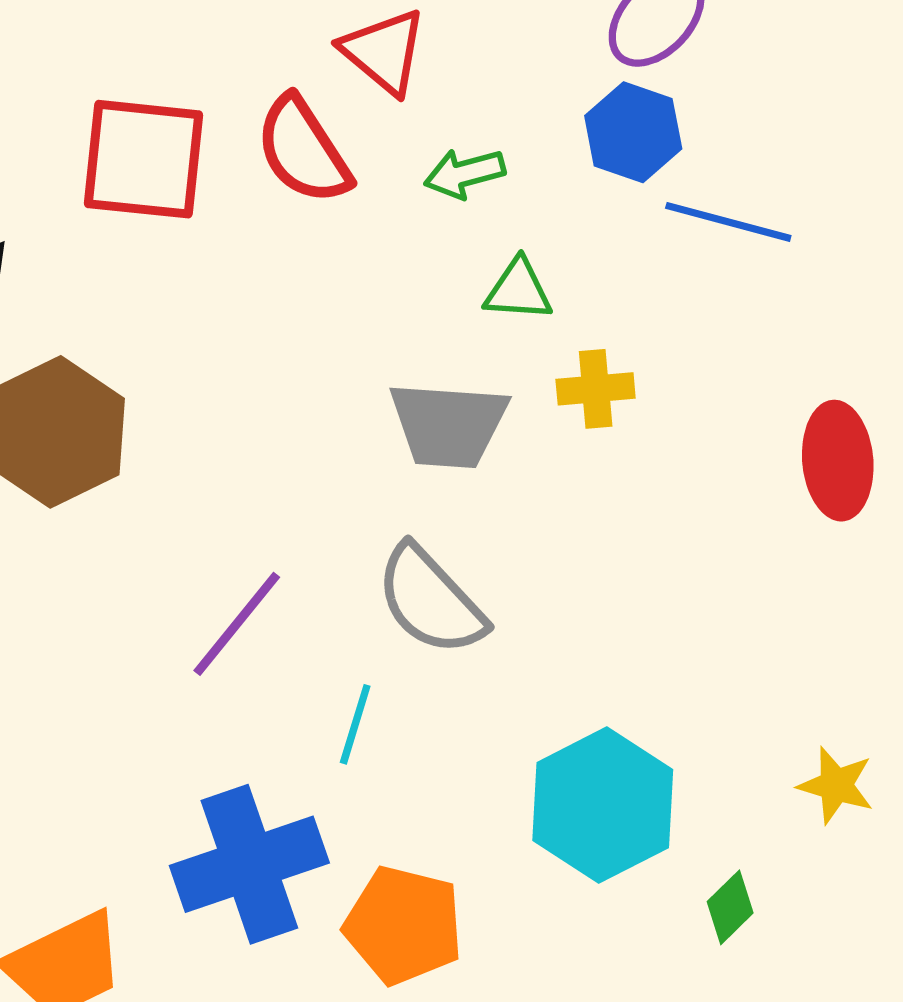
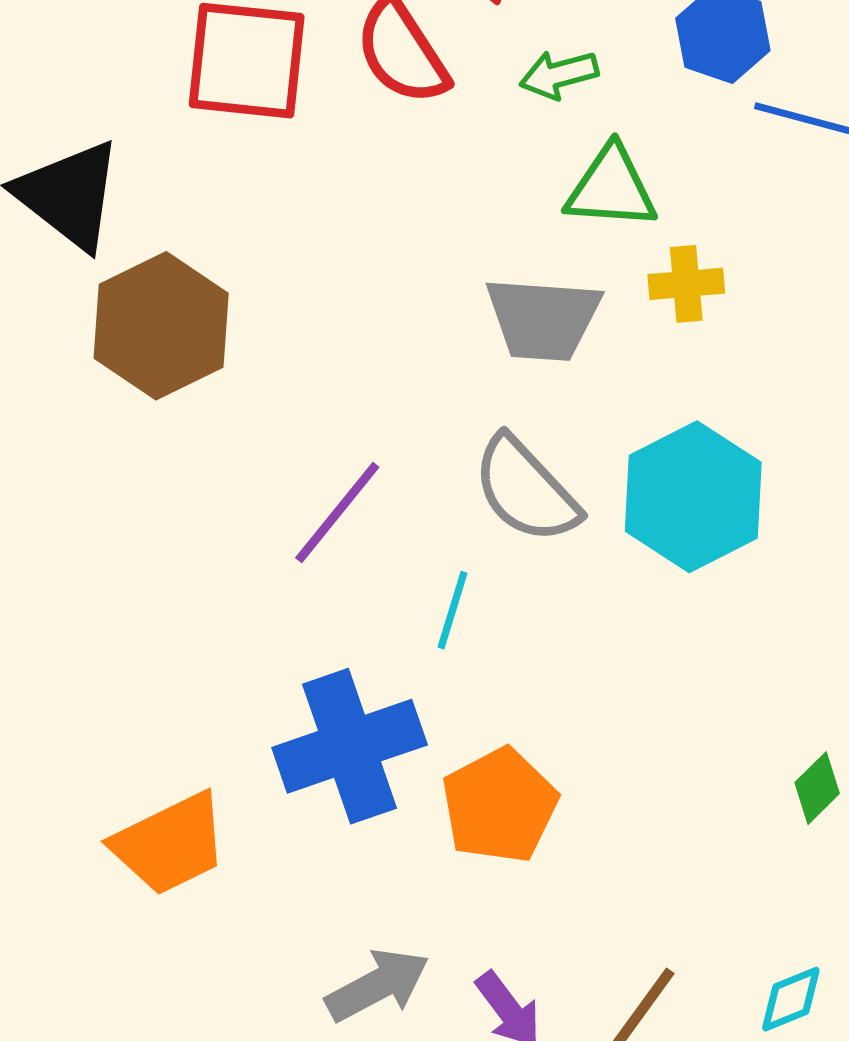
green triangle: (518, 290) -> (611, 188), size x1.4
cyan hexagon: (603, 805) -> (693, 497), moved
orange pentagon: (404, 925) -> (500, 805), turned 30

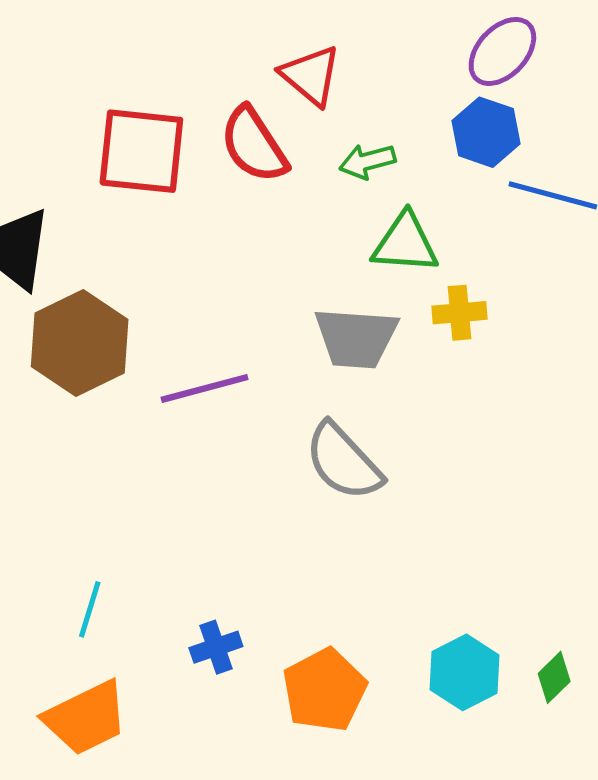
cyan hexagon: (693, 497) -> (465, 672), moved, size x0.7
purple line: (337, 512) -> (205, 388), moved, turned 36
cyan line: (452, 610) -> (90, 609), moved
blue cross: (350, 746) -> (216, 647), size x0.5

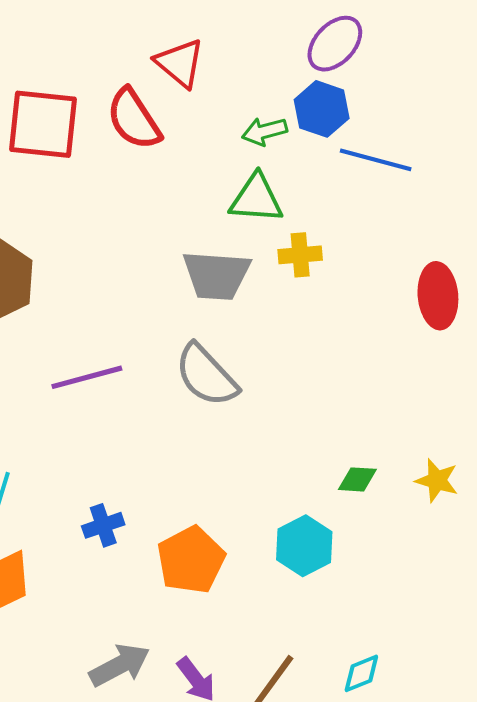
green arrow: (367, 161) -> (264, 131), moved
purple line: (205, 388) -> (87, 377), moved
green diamond: (554, 677) -> (357, 479), moved, turned 48

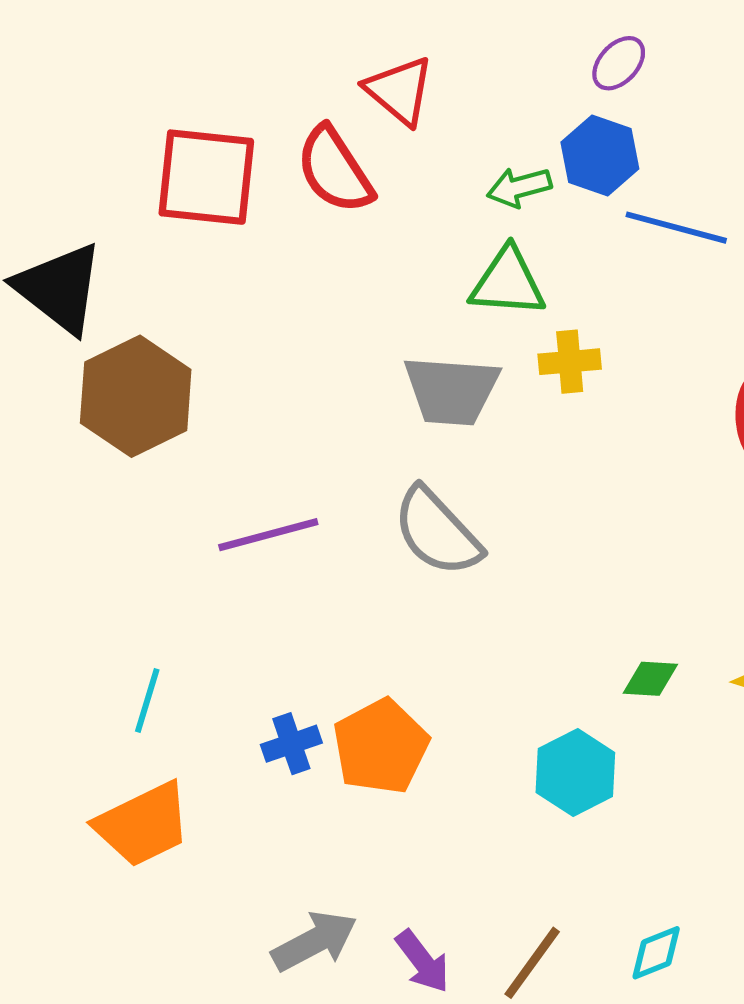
purple ellipse: (335, 44) -> (619, 63), size x0.7
orange pentagon: (191, 560) -> (381, 747), moved

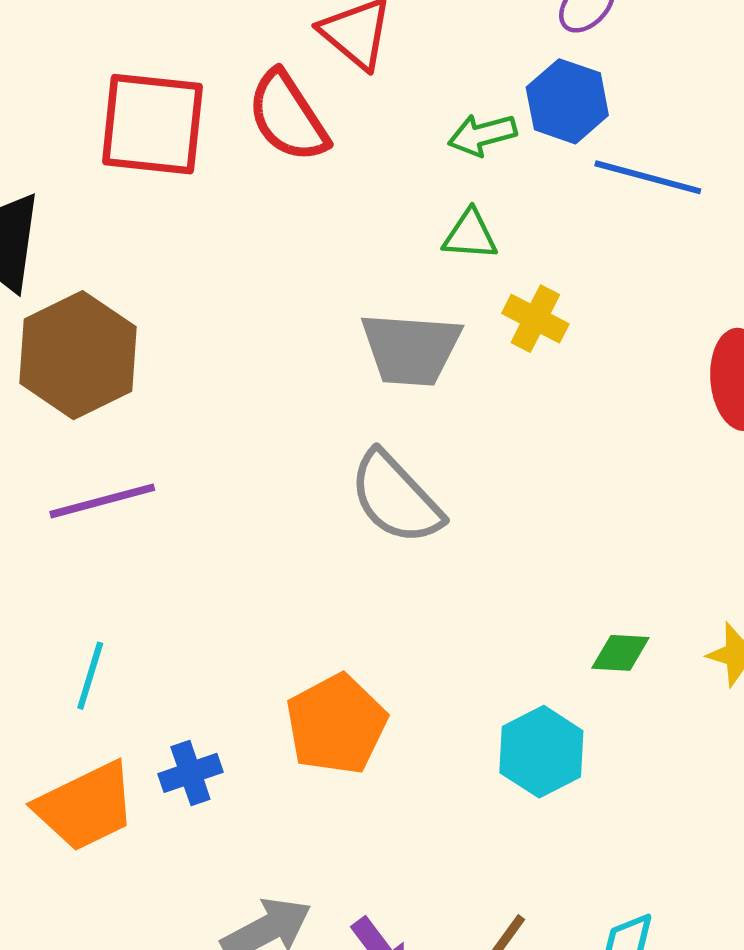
green triangle: (508, 282) -> (470, 235), size x0.7
yellow cross: (570, 362) -> (535, 319), turned 32
purple line: (268, 535) -> (102, 501), moved
blue cross: (291, 744) -> (190, 773), moved

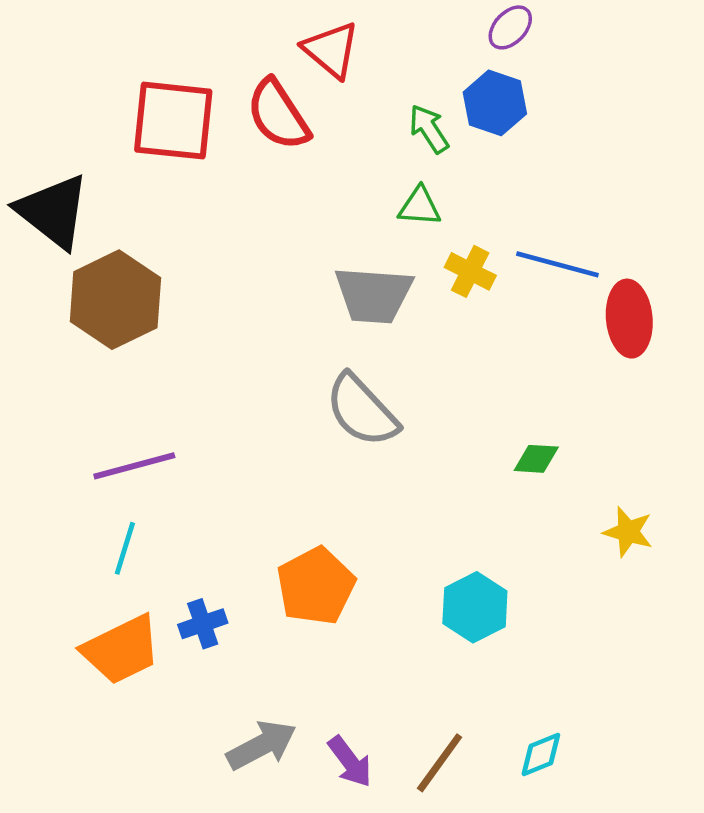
green arrow: (482, 135) -> (429, 129), turned 72
blue line: (648, 177) -> (557, 264), moved
purple line: (102, 501) -> (134, 466), moved
green diamond: (620, 653) -> (536, 459), moved

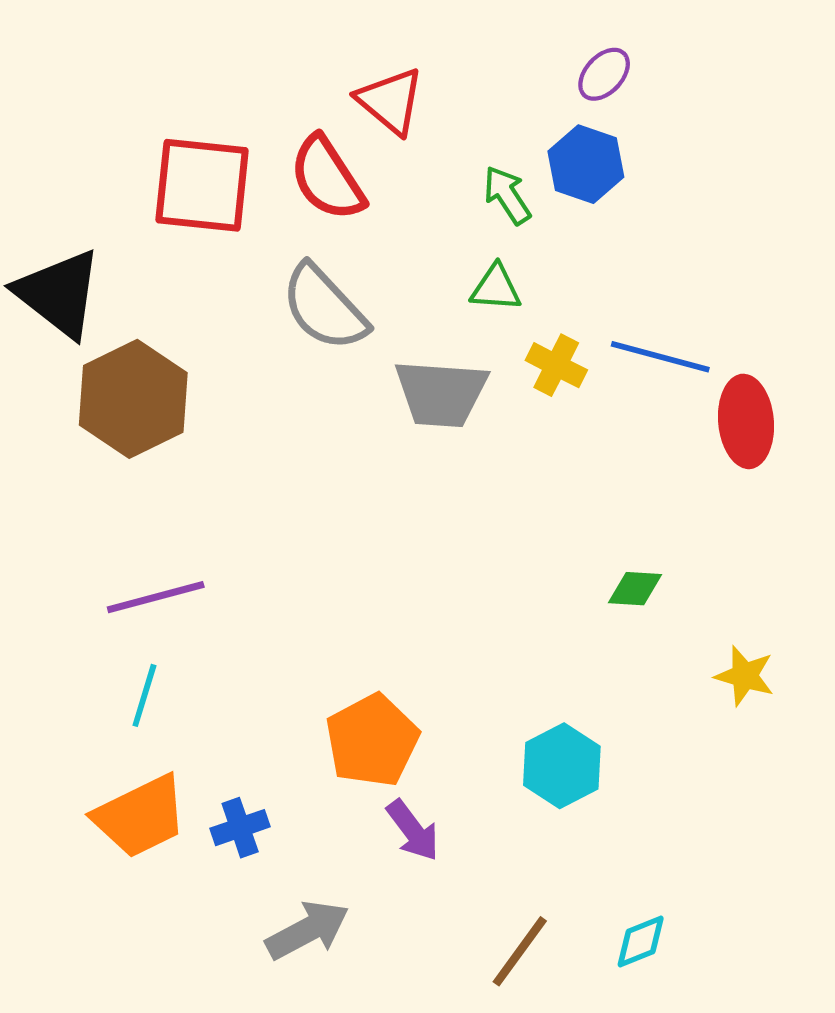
gray semicircle: (362, 410) -> (324, 308), moved
blue cross: (203, 624) -> (240, 828), moved
purple arrow: (350, 762) -> (413, 830), moved

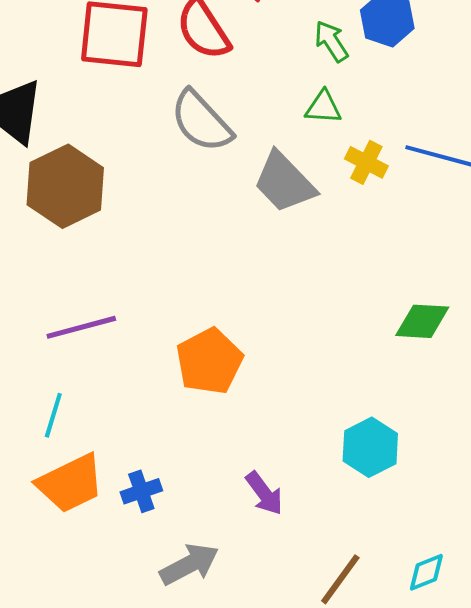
gray trapezoid: (441, 393) -> (284, 182), turned 42
green diamond: (635, 589) -> (422, 321), size x1.4
cyan line: (144, 695) -> (53, 415), moved
orange pentagon: (372, 740) -> (209, 361), moved

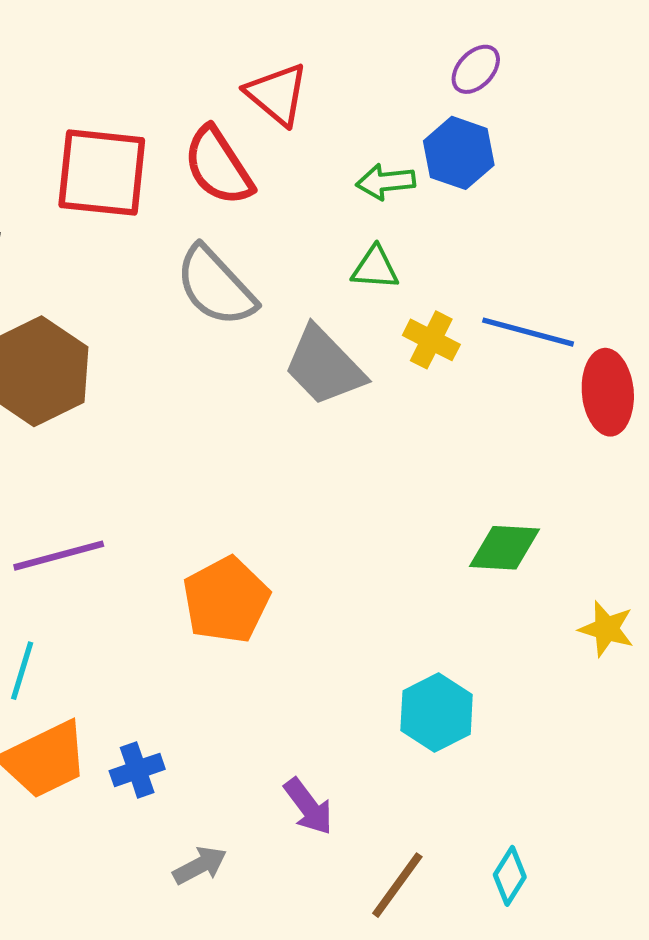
green arrow: (331, 41) -> (386, 182), turned -63
purple arrow: (264, 493) -> (308, 807), moved
gray arrow: (189, 564) -> (200, 865), size x0.7
cyan diamond: (426, 572) -> (510, 876), turned -36

